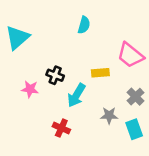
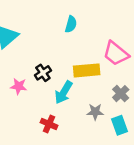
yellow rectangle: (100, 73) -> (87, 70), size x1.5
black cross: (55, 75) -> (43, 73), turned 35

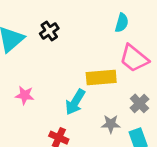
cyan semicircle: (71, 24) -> (122, 23), moved
black cross: (43, 73) -> (49, 31), moved

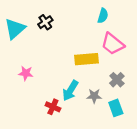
cyan arrow: (75, 102) -> (70, 91), moved

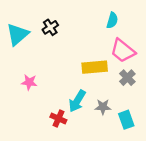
gray cross: (117, 80) -> (127, 78), moved

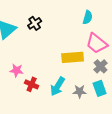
red cross: (58, 119) -> (32, 84), moved
cyan rectangle: (126, 120) -> (100, 88), moved

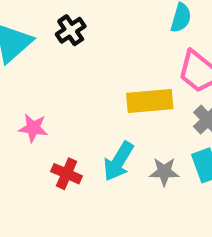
red cross: (32, 84) -> (67, 174), moved

